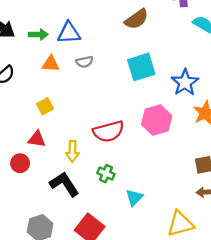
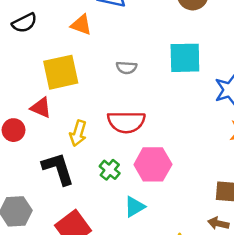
gray semicircle: (85, 62) -> (126, 68), moved
yellow square: (45, 106) -> (61, 72), size x1.8
pink hexagon: (157, 120) -> (153, 164), moved

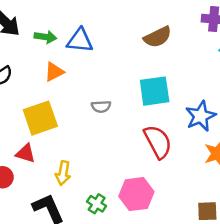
orange triangle: (81, 25) -> (54, 72), turned -40
red semicircle: (126, 122) -> (158, 142), moved, turned -112

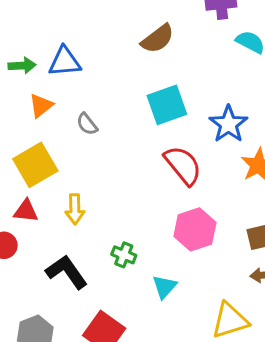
gray semicircle: (101, 107) -> (87, 124), moved, turned 66
yellow arrow: (63, 173) -> (75, 209), moved
pink hexagon: (136, 194) -> (195, 229), moved

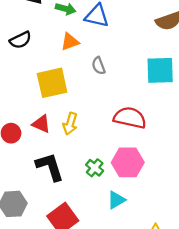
red semicircle: (183, 165) -> (130, 118), moved, turned -56
red triangle: (26, 211) -> (41, 124), moved
pink hexagon: (195, 229) -> (128, 162), moved

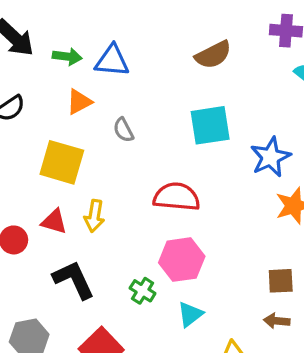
yellow square: (52, 83) -> (62, 162), turned 36
green cross: (95, 168) -> (143, 291), moved
cyan triangle: (116, 200) -> (190, 314), moved

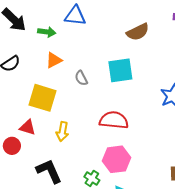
blue triangle: (112, 61) -> (75, 16), moved
cyan square: (210, 125) -> (120, 70), moved
red triangle: (54, 222) -> (28, 127), moved

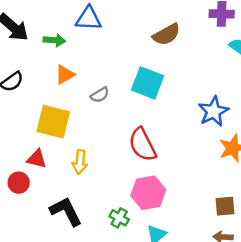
cyan square: (120, 70) -> (148, 83), turned 32
gray semicircle: (81, 78) -> (100, 95), turned -91
red semicircle: (114, 120) -> (143, 145), turned -120

